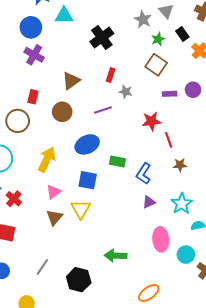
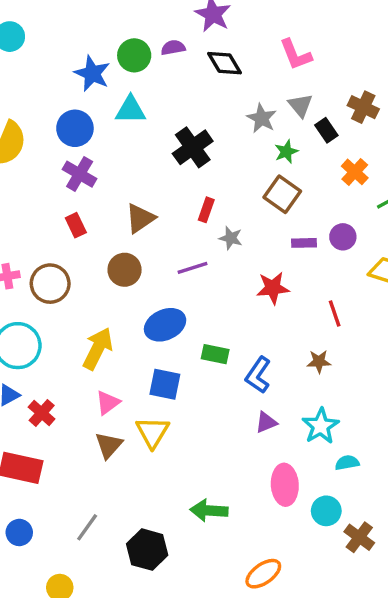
black rectangle: (182, 34) -> (326, 130), moved
red rectangle: (33, 97) -> (76, 225), moved, turned -40
red line: (169, 140) -> (335, 314), moved

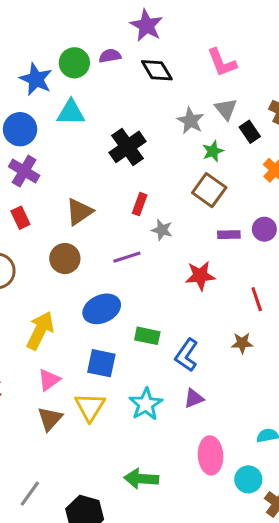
cyan star: (321, 426) -> (146, 404), moved

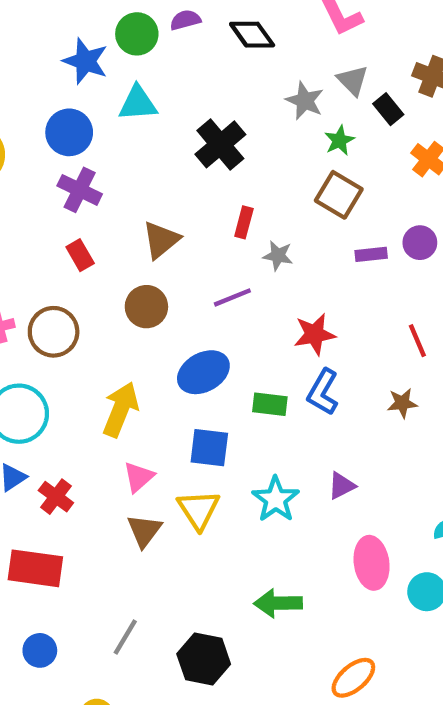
red star: (200, 276) -> (315, 334), moved
blue L-shape: (187, 355) -> (323, 392), moved

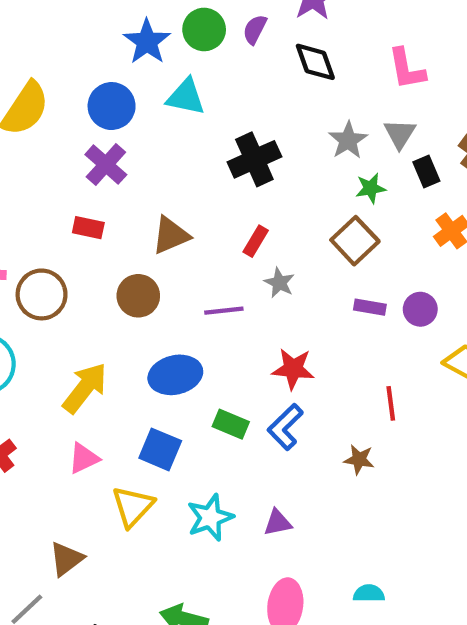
purple semicircle: (185, 20) -> (255, 29), turned -64
red rectangle: (80, 255) -> (88, 228), turned -64
brown triangle: (144, 531) -> (66, 559), moved

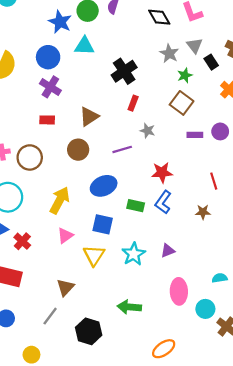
black diamond: (315, 62) -> (159, 17), moved
red rectangle: (256, 241) -> (133, 103), moved

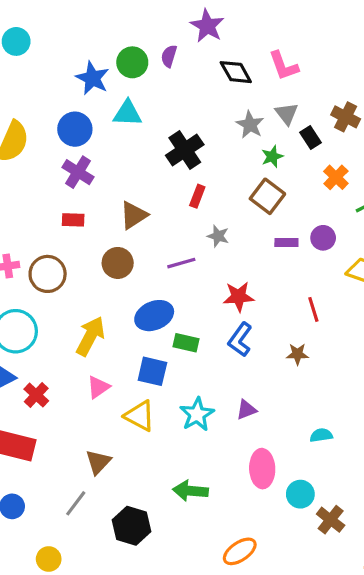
green rectangle: (136, 206) -> (186, 343), moved
yellow triangle: (94, 255) -> (140, 416), turned -35
cyan semicircle: (220, 278) -> (321, 435), moved

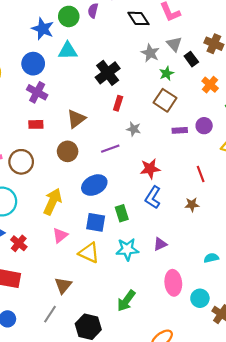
green rectangle: (186, 343) -> (122, 213), moved, turned 63
cyan star: (197, 414) -> (127, 249), turned 30
green arrow: (190, 491) -> (126, 301), turned -55

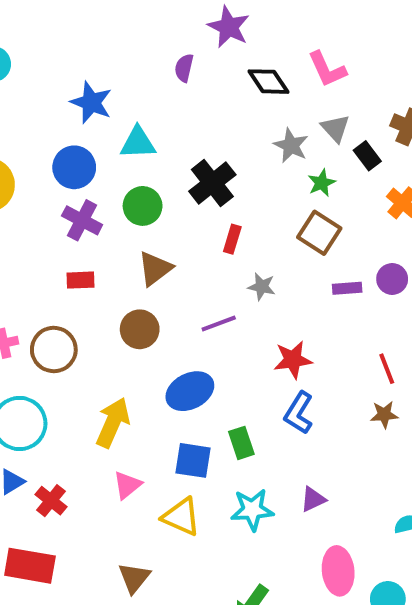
green circle: (69, 16) -> (143, 206), moved
brown star: (192, 205) -> (384, 415), moved

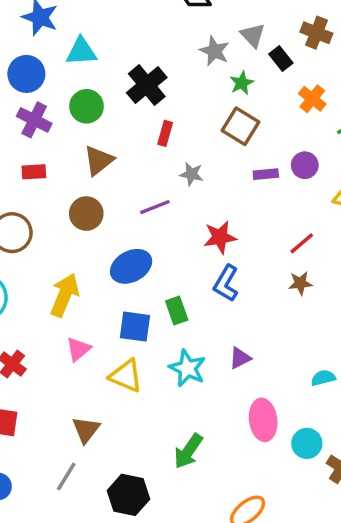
red line: (387, 369) -> (302, 243), turned 72
cyan star: (252, 510) -> (187, 368), turned 30

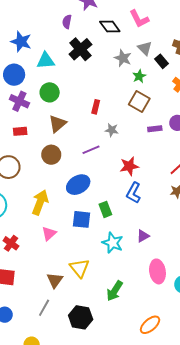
black cross: (147, 85) -> (80, 49), moved
yellow triangle: (126, 376) -> (79, 268), moved, turned 30

